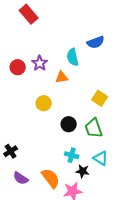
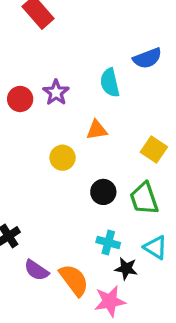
orange triangle: (62, 77) -> (97, 130), moved
purple semicircle: (21, 178) -> (36, 270), moved

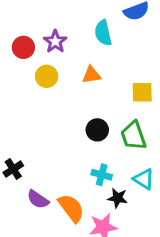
yellow square: (154, 150) -> (142, 92), turned -35
yellow circle: (63, 158) -> (47, 76), moved

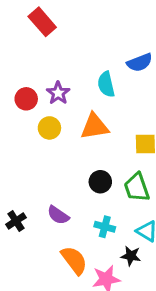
orange triangle: (91, 75) -> (95, 126), size x1.5
black star: (118, 198) -> (131, 256), moved
purple semicircle: (38, 199) -> (58, 215), moved

